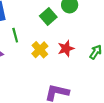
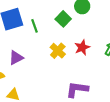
green line: (15, 35) -> (34, 26), moved

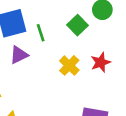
purple triangle: (16, 58) -> (19, 55), moved

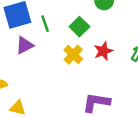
green square: (77, 25) -> (79, 27), moved

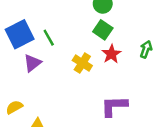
green square: (79, 27) -> (103, 30), moved

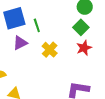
yellow cross: (82, 63) -> (50, 50), moved

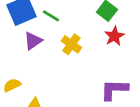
green line: (37, 25) -> (51, 16), turned -32

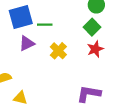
green line: (51, 16) -> (45, 25), turned -40

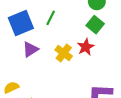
green line: (45, 25) -> (51, 18), moved, turned -56
red star: (95, 49) -> (86, 47), moved

